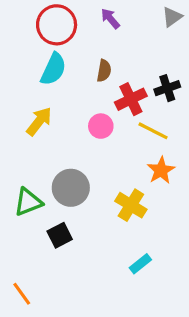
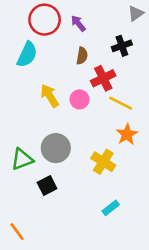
purple arrow: (110, 18) -> (78, 23), moved
cyan semicircle: (53, 69) -> (27, 55), moved
black cross: (167, 88) -> (122, 46), moved
yellow arrow: (39, 121) -> (50, 96), moved, turned -70

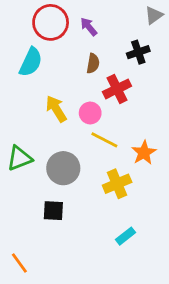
yellow line: (121, 103) -> (104, 140), moved
green triangle: (22, 159) -> (19, 158), moved
yellow cross: (103, 162) -> (117, 184), turned 35
black square: (47, 185) -> (53, 211), turned 30

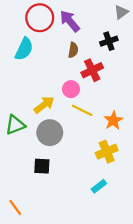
purple arrow: (89, 27) -> (70, 21), size x1.5
yellow arrow: (56, 109) -> (44, 105), moved, turned 85
yellow cross: (117, 184) -> (107, 152), moved

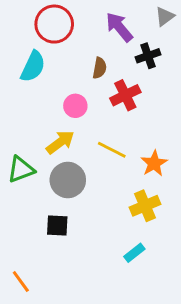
purple arrow: (70, 21) -> (119, 27), moved
pink circle: (71, 89) -> (75, 106), moved

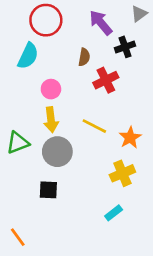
pink circle: (75, 106) -> (51, 89), moved
yellow arrow: (60, 142) -> (51, 120), turned 120

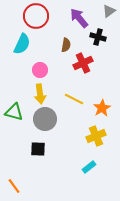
black cross: (125, 47) -> (98, 37), turned 35
green triangle: (18, 143) -> (14, 112), turned 36

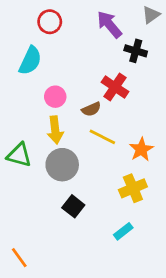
red circle: (36, 16) -> (50, 22), size x0.7
brown semicircle: (66, 45) -> (91, 109), moved, turned 56
red cross: (83, 63) -> (115, 87), turned -30
black square: (38, 149) -> (73, 206), moved, turned 35

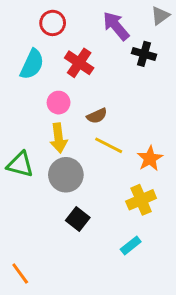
red cross: (115, 87) -> (79, 63), moved

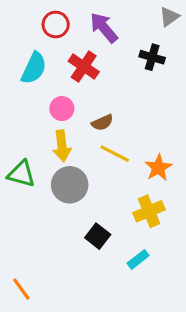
purple arrow: (116, 26) -> (104, 28), moved
black square: (78, 219) -> (98, 236), moved

